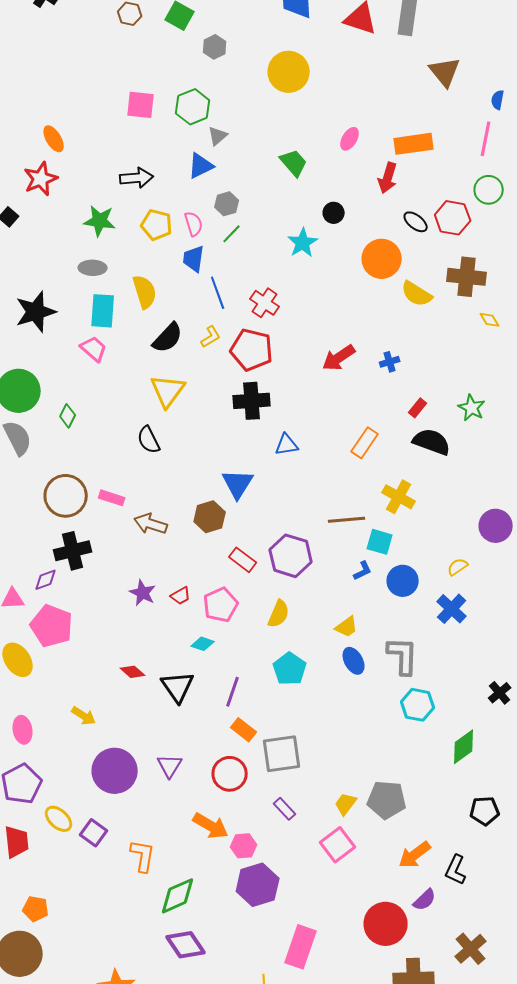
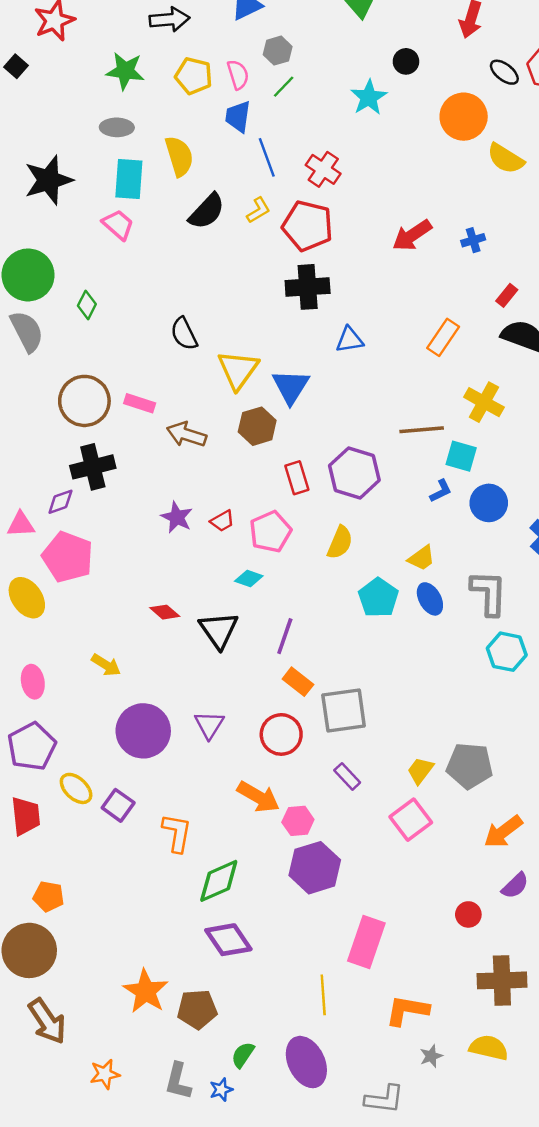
yellow triangle: (168, 391) -> (238, 370), moved
red rectangle: (243, 560) -> (297, 478), turned 36
cyan pentagon: (290, 669) -> (378, 598), moved
red circle: (386, 924) -> (468, 914), size x0.5

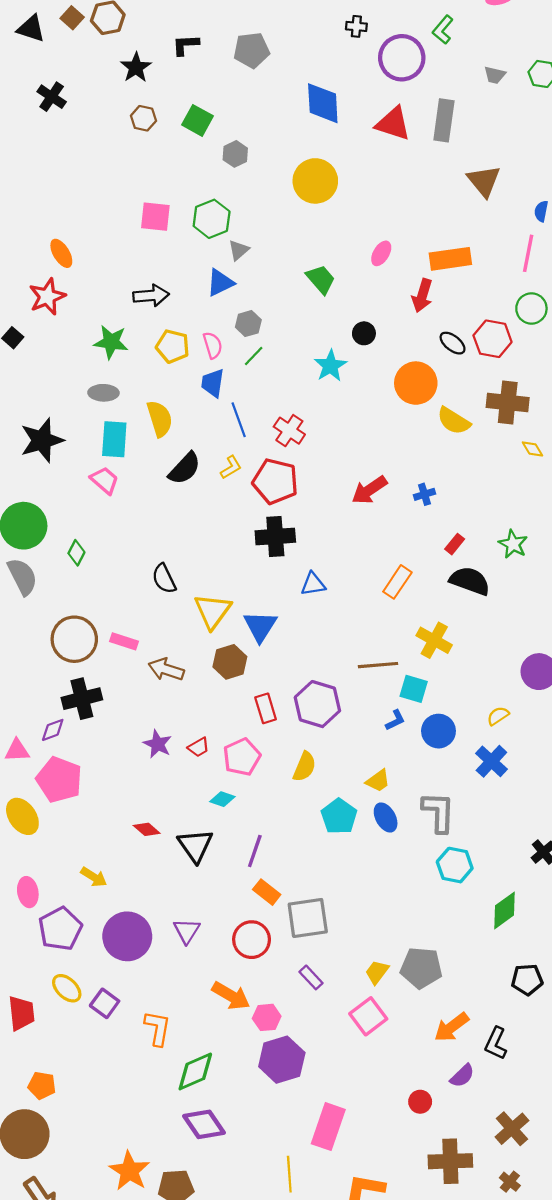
purple pentagon: (32, 746) -> (60, 929), moved

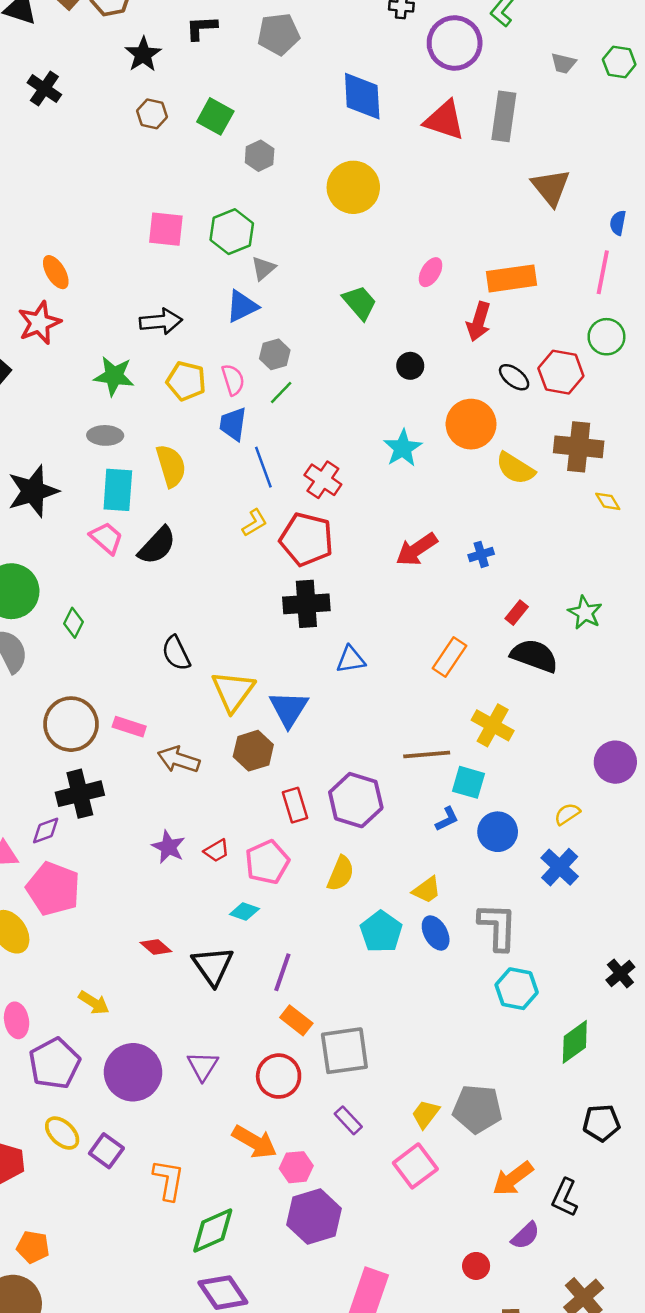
cyan star: (330, 366) -> (403, 448), moved
black semicircle: (185, 468) -> (157, 546), moved

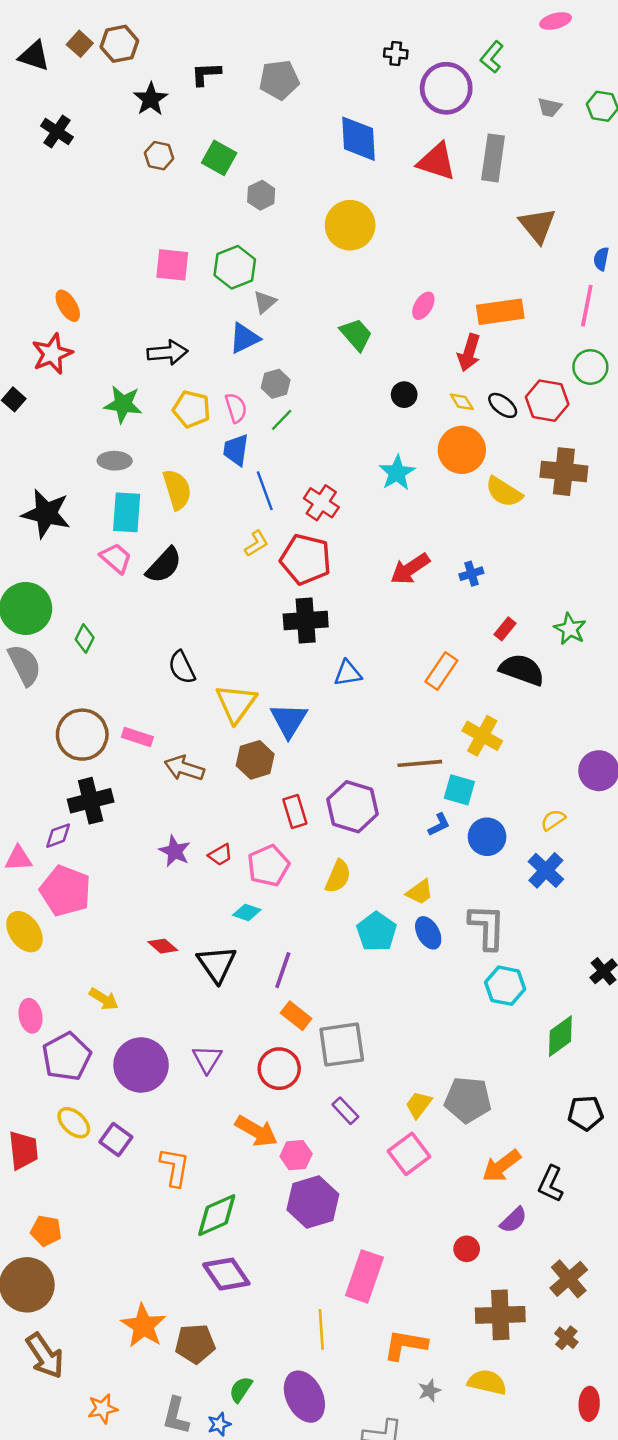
black star: (33, 491) -> (46, 514), turned 30
yellow diamond: (608, 501) -> (462, 402), moved

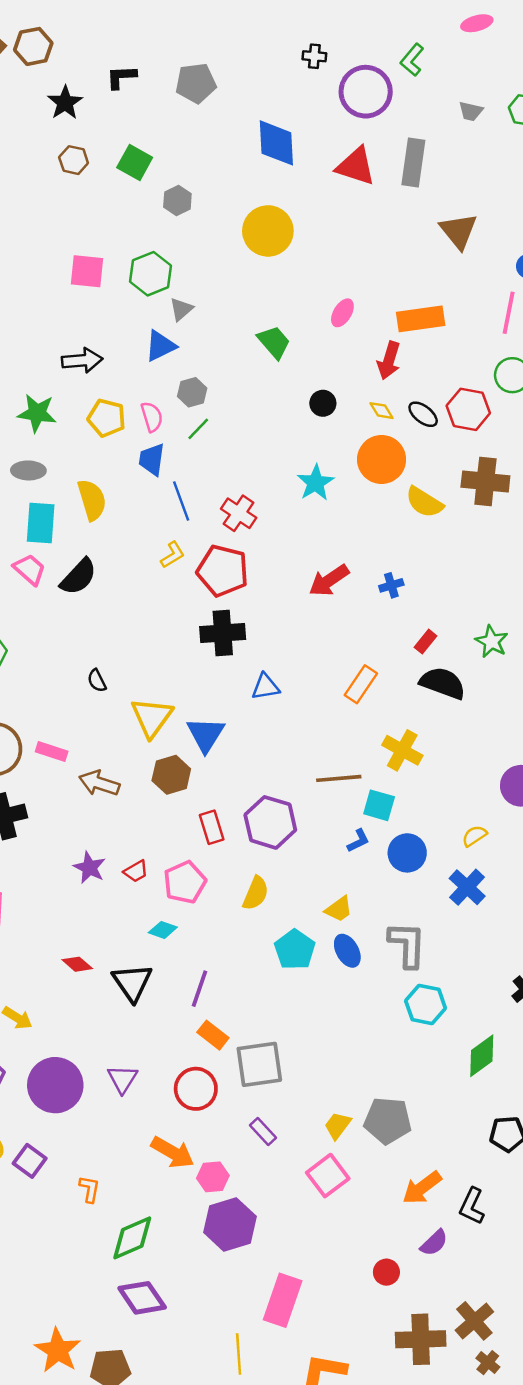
black semicircle: (182, 667) -> (97, 681), size x0.7
orange L-shape: (175, 1167) -> (89, 1189), size x0.7
brown cross: (569, 1279) -> (474, 1321), moved

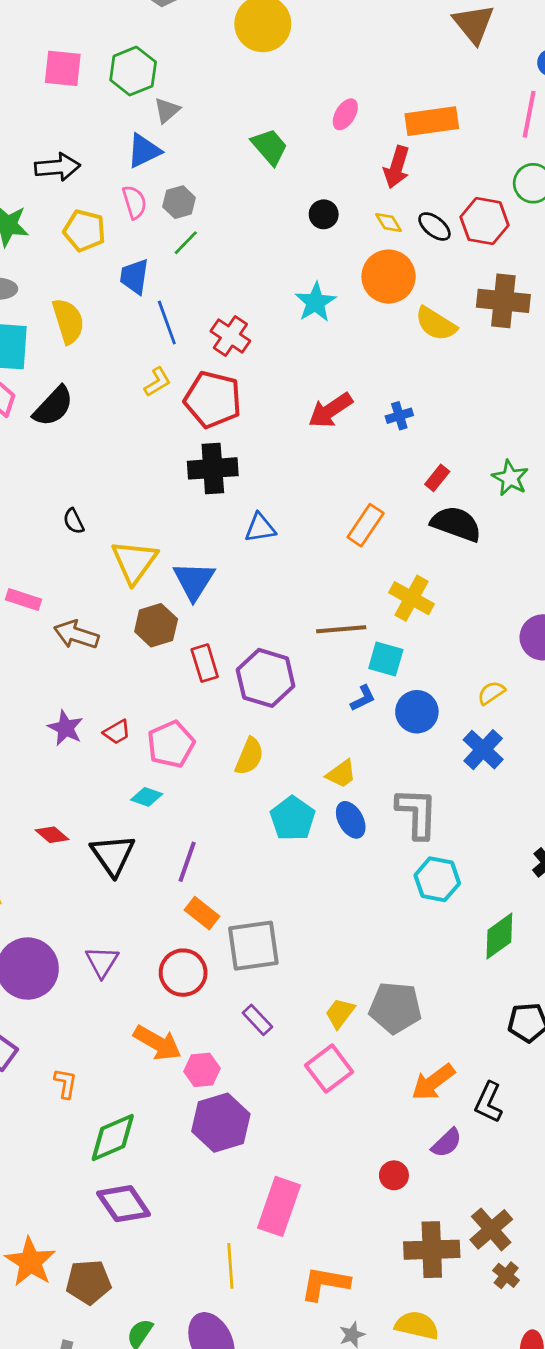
pink semicircle: (152, 417) -> (134, 202), moved
red rectangle: (212, 827) -> (205, 663), moved

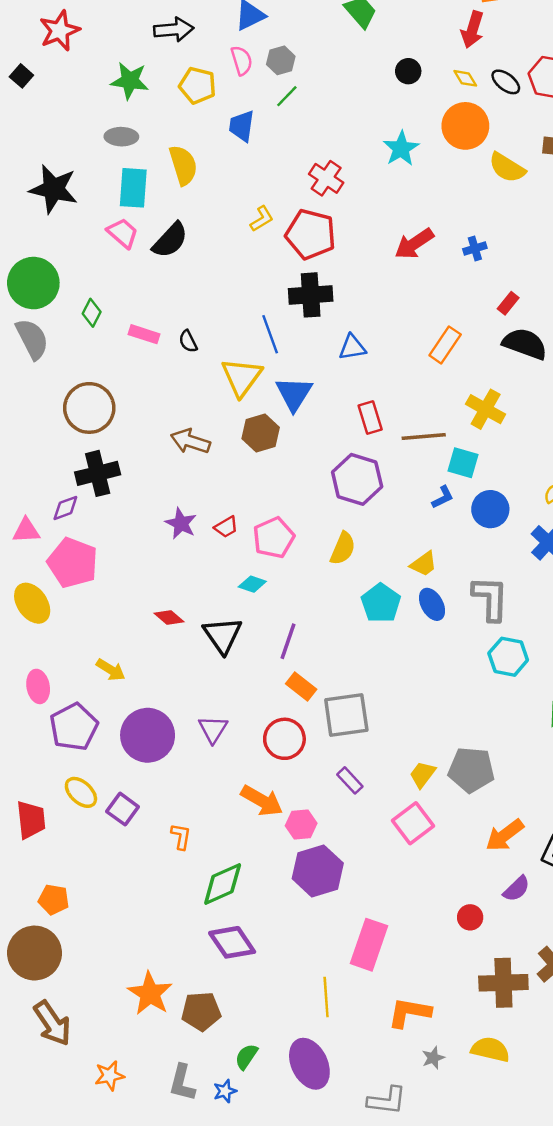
blue line: (167, 322) -> (270, 334), moved
pink rectangle: (24, 600) -> (144, 334), moved
red rectangle: (205, 663) -> (370, 417), moved

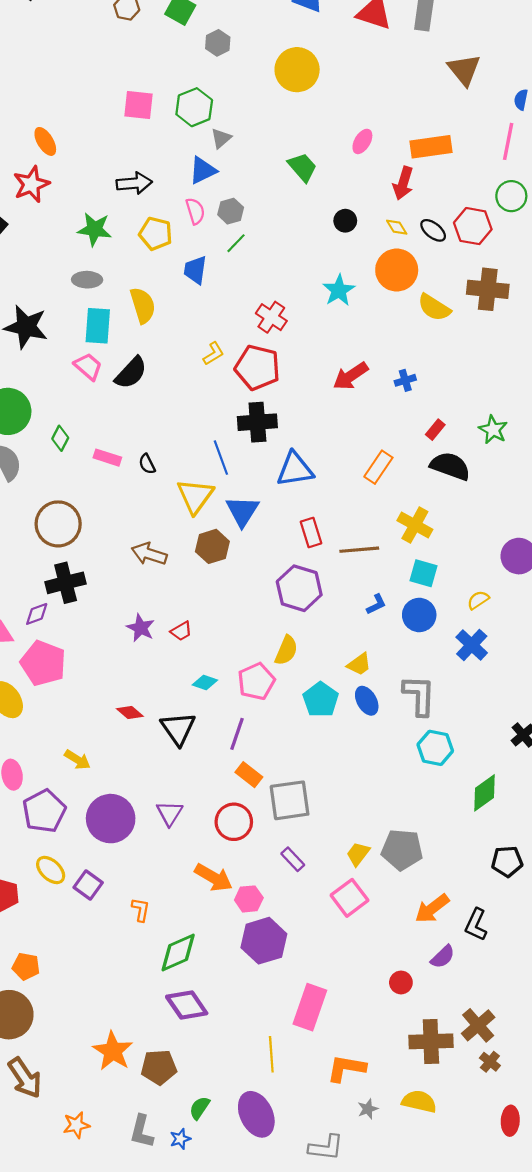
blue triangle: (352, 347) -> (295, 469), size x1.5
cyan square: (463, 463) -> (423, 573), moved
pink pentagon: (274, 538) -> (256, 681), moved

